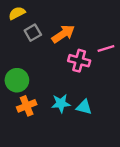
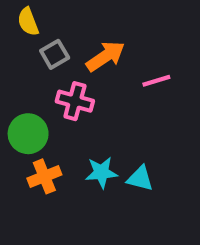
yellow semicircle: (17, 13) -> (28, 22), turned -84
pink line: (106, 48) -> (156, 81), moved
pink cross: (79, 61) -> (75, 101), moved

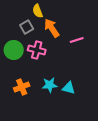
yellow semicircle: (28, 22) -> (38, 11), moved
orange arrow: (105, 56) -> (52, 28), turned -90
green circle: (28, 134) -> (14, 50), moved

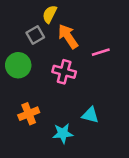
yellow semicircle: (38, 11) -> (50, 14), turned 48
pink cross: (37, 50) -> (64, 72), moved
cyan star: (50, 85) -> (63, 133), moved

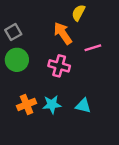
yellow semicircle: (50, 14) -> (78, 13), moved
gray square: (35, 35) -> (13, 32), moved
cyan star: (63, 133) -> (52, 104), moved

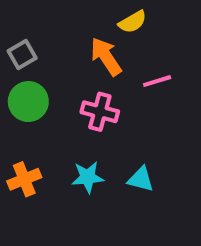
yellow semicircle: (78, 13) -> (133, 22), turned -147
orange cross: (27, 104) -> (24, 179), moved

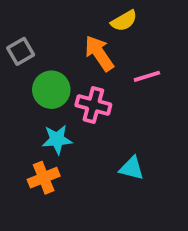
green circle: (28, 102) -> (51, 90), moved
cyan star: (88, 177) -> (57, 139), moved
orange cross: (24, 179) -> (44, 178), moved

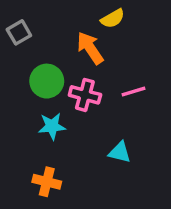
gray square: (21, 51) -> (19, 32), moved
pink line: (147, 76) -> (134, 91), moved
orange cross: (44, 178) -> (47, 182), moved, turned 36

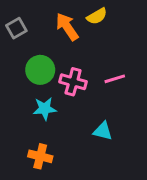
orange arrow: (90, 48) -> (67, 27), moved

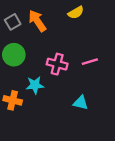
orange arrow: (67, 27) -> (37, 21), moved
green circle: (40, 70) -> (14, 55), moved
orange cross: (40, 156) -> (13, 100), moved

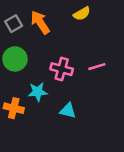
cyan triangle: (81, 103) -> (68, 111), moved

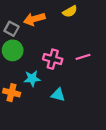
orange arrow: (40, 22) -> (34, 19), turned -72
gray square: (14, 24) -> (12, 29), moved, turned -32

